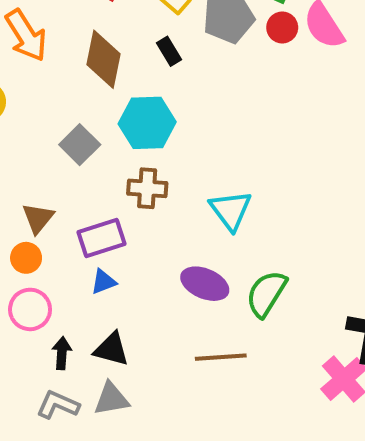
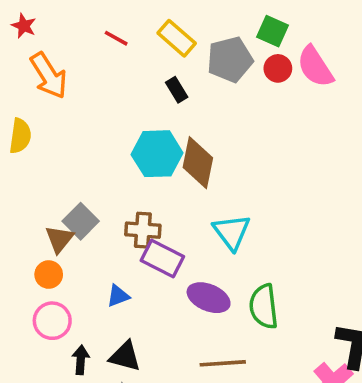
brown diamond: (103, 59) -> (198, 163), moved
gray square: (80, 145) -> (81, 221), moved
brown cross: (147, 188) -> (143, 230), moved
purple rectangle: (102, 238) -> (162, 259), moved, turned 45
green semicircle: (266, 294) -> (264, 307), turned -39

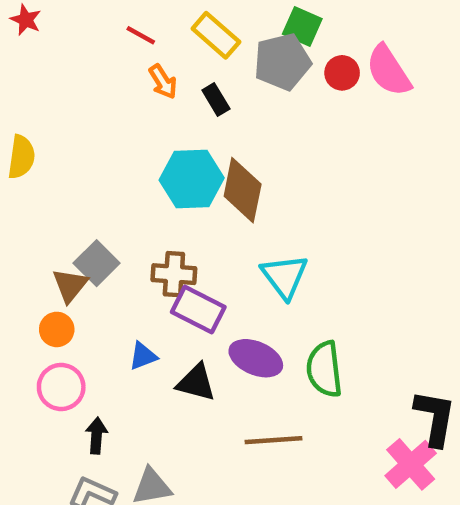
green square: (273, 31) -> (302, 26), moved
orange arrow: (49, 76) -> (163, 82), moved, size x0.6
black triangle: (125, 356) -> (196, 383), moved

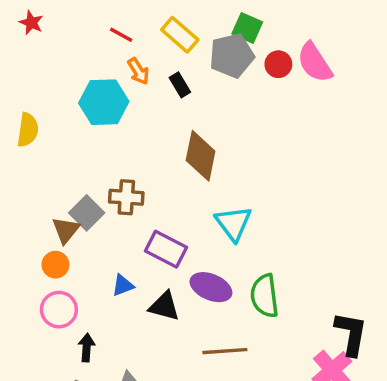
cyan hexagon: (192, 179) -> (104, 102), moved
brown cross: (174, 274) -> (126, 197), moved

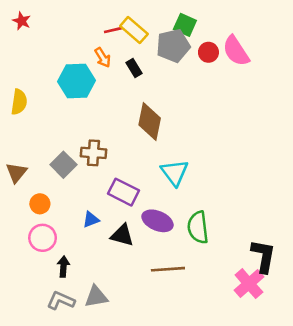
red line: (121, 35) -> (113, 30), moved, turned -42
brown triangle: (66, 230) -> (16, 172), moved

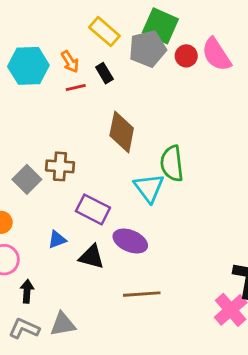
green square: (185, 25) -> (160, 26), size x1.4
red line: (113, 30) -> (76, 87), moved
cyan hexagon: (76, 81) -> (28, 66), moved
green semicircle: (198, 227) -> (172, 164), moved

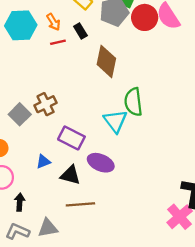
red circle: (186, 56) -> (145, 17), size x1.5
brown diamond: (122, 132) -> (106, 61), moved
brown cross: (60, 166) -> (46, 104), turned -30
brown line: (142, 294) -> (80, 204), moved

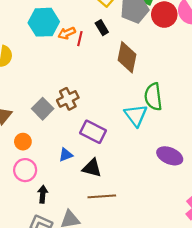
orange arrow: (53, 22) -> (67, 33), moved, turned 98
red line: (58, 42) -> (80, 39), turned -64
purple ellipse: (101, 163) -> (170, 156), moved

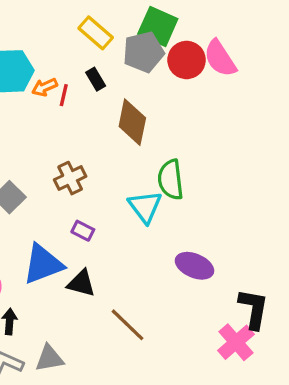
brown cross: (68, 99) -> (70, 178), moved
purple rectangle: (93, 132) -> (83, 231), size x0.6
blue triangle: (66, 155) -> (43, 264), size x2.0
brown line: (102, 196) -> (128, 325), moved, turned 48

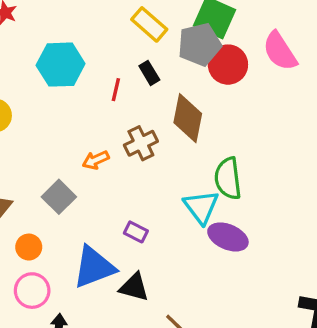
red circle: (187, 60) -> (228, 65), moved
orange arrow: (45, 87) -> (96, 160), moved
brown cross: (70, 178) -> (141, 143), moved
purple ellipse: (195, 266) -> (228, 237), moved

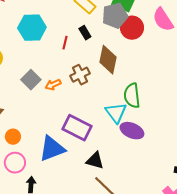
gray square: (59, 197) -> (31, 80), moved
purple rectangle: (136, 232) -> (77, 128), size x2.0
black triangle: (134, 287) -> (95, 161), moved

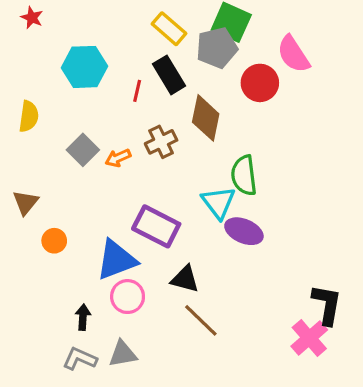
red circle: (132, 28) -> (260, 83), moved
black rectangle: (85, 33) -> (169, 75), size x1.6
pink circle: (15, 163) -> (128, 297), moved

